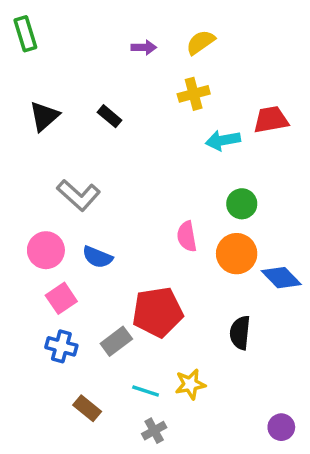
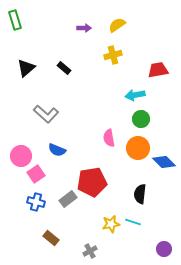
cyan arrow: (223, 140) -> (135, 95), moved
pink circle: (46, 250) -> (21, 156), moved
cyan line: (146, 391) -> (133, 222), moved

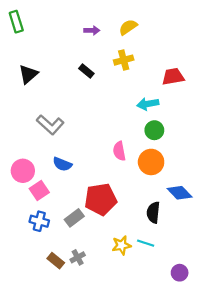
black rectangle: (64, 68) -> (86, 71), moved
blue diamond: (164, 162) -> (180, 193), moved
gray cross: (90, 251) -> (78, 257), moved

